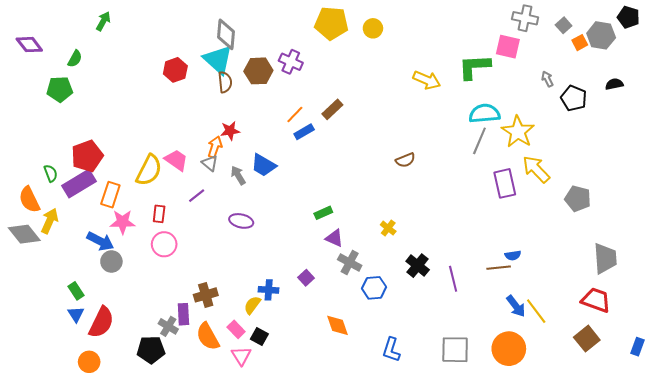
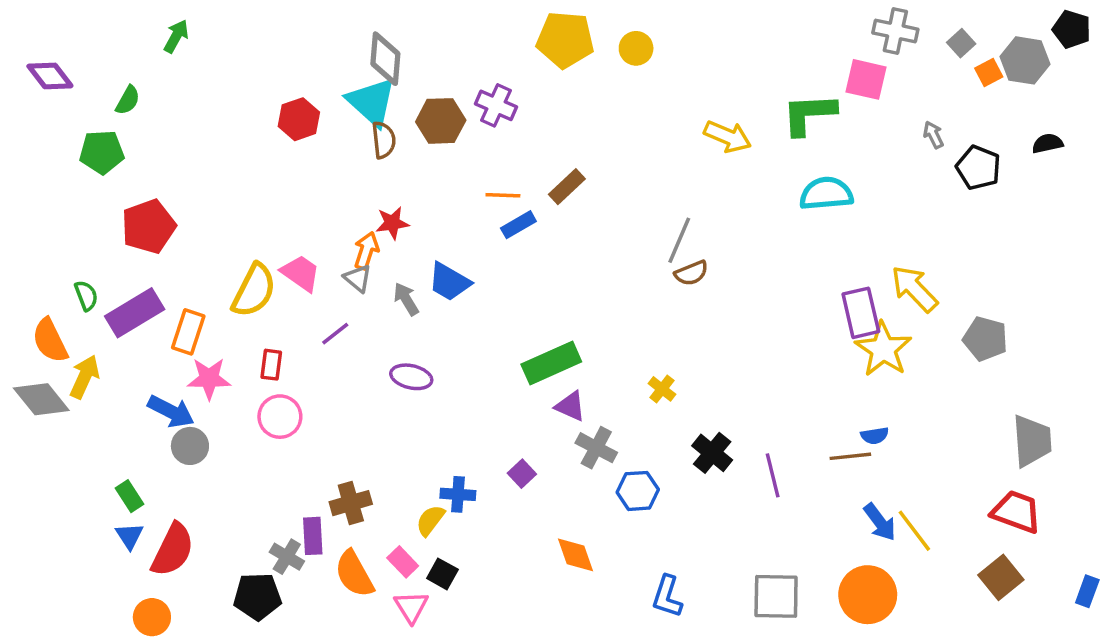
orange line: (295, 114) -> (503, 195), turned 48
yellow star: (518, 132) -> (883, 349), moved
gray line: (479, 141) -> (679, 240), moved
red pentagon: (87, 156) -> (148, 226), moved
green rectangle: (323, 213) -> (551, 363), size x1.8

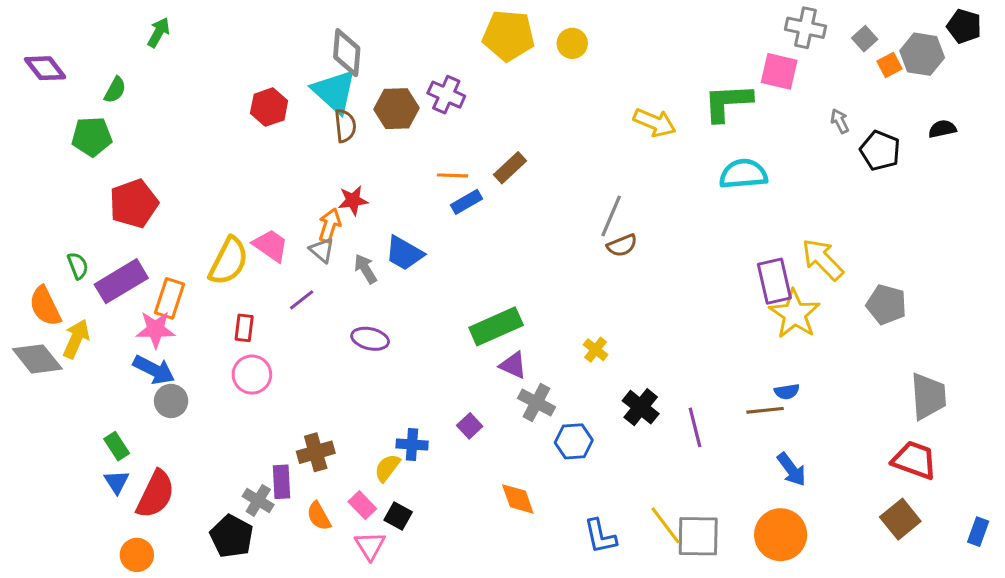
pink star: (209, 379) -> (156, 329), moved
yellow line: (914, 531) -> (666, 525), moved
orange semicircle: (354, 574) -> (319, 516), size x0.7
black pentagon: (257, 596) -> (232, 536), turned 30
blue L-shape: (667, 596) -> (600, 536), turned -30

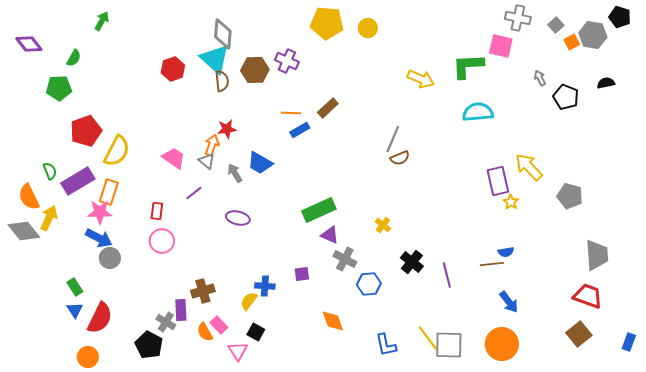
yellow semicircle: (229, 261) -> (117, 151), moved
yellow star: (795, 314) -> (511, 202), size x0.5
purple square: (470, 426) -> (302, 274), turned 35
pink rectangle: (362, 505) -> (219, 325), moved

